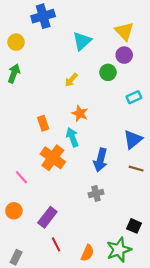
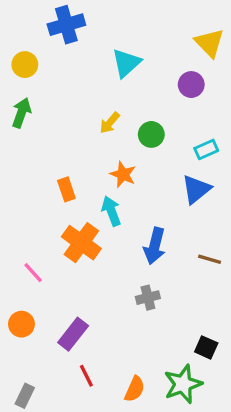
yellow triangle: (124, 31) -> (210, 43), moved
green circle: (108, 72) -> (151, 134), moved
blue triangle: (133, 139) -> (196, 189), moved

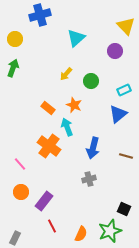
orange rectangle: (66, 189) -> (48, 108), moved, turned -32
orange circle: (21, 324) -> (21, 192), moved

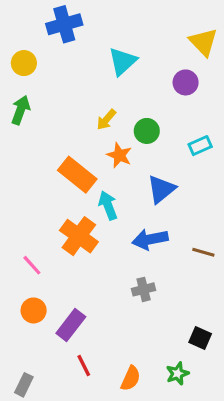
orange star: (74, 105) -> (119, 155), moved
orange rectangle: (48, 108) -> (77, 175), size x1.6
blue triangle: (118, 114) -> (161, 189), moved
blue arrow: (93, 148) -> (150, 239), turned 65
green star: (110, 231) -> (177, 374), size x0.6

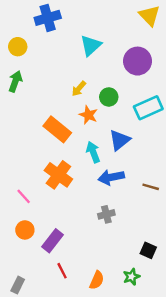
yellow triangle: (203, 42) -> (149, 16), moved
purple circle: (186, 82) -> (138, 61), size x1.5
cyan rectangle: (200, 146) -> (148, 108), size x1.6
cyan arrow: (108, 205) -> (93, 152), moved

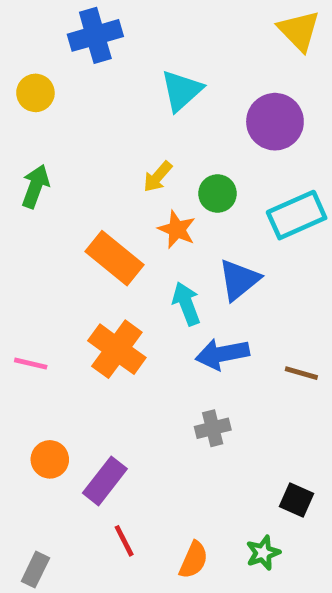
green arrow: (15, 81) -> (35, 186), moved
pink line: (24, 196) -> (31, 364), moved, turned -35

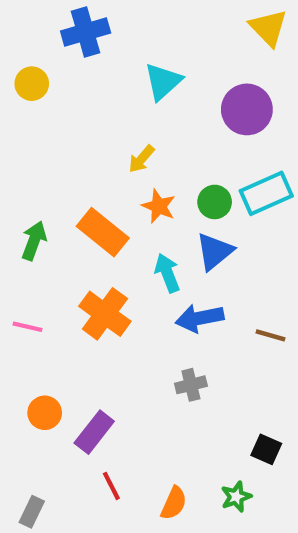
green arrow: (35, 186) -> (34, 241), moved
green circle: (217, 194) -> (215, 202), moved

